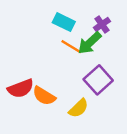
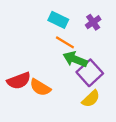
green arrow: (90, 43) -> (75, 59), moved, turned 65
yellow semicircle: (79, 108) -> (91, 99), moved

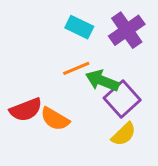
purple cross: (93, 22) -> (127, 30), size x1.6
orange line: (65, 42) -> (76, 68), moved, turned -54

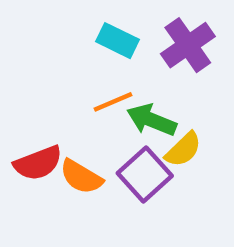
purple square: (122, 99) -> (145, 174), moved
yellow semicircle: (124, 134) -> (183, 150), moved

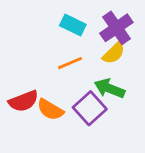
green arrow: (152, 120) -> (109, 88), moved
yellow semicircle: (183, 150) -> (114, 53), moved

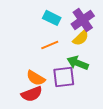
red semicircle: (23, 101) -> (32, 94), moved
purple square: (90, 108) -> (64, 77), turned 35

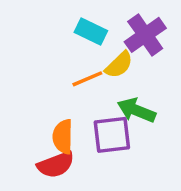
yellow semicircle: (81, 38) -> (119, 65), moved
orange semicircle: (36, 78) -> (63, 137), turned 60

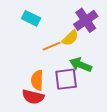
cyan rectangle: (91, 31) -> (31, 18), moved
red semicircle: (56, 165) -> (33, 97), turned 35

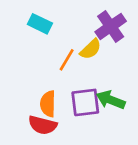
orange line: (52, 46) -> (67, 60), turned -36
green arrow: (81, 65) -> (111, 100), moved

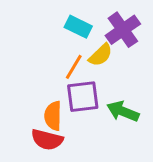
cyan rectangle: (40, 24) -> (78, 27), moved
purple square: (85, 102) -> (83, 97), moved

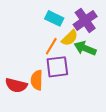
green arrow: (123, 111) -> (85, 48), moved
red semicircle: (47, 140) -> (16, 85), moved

